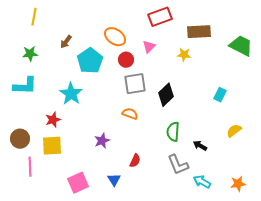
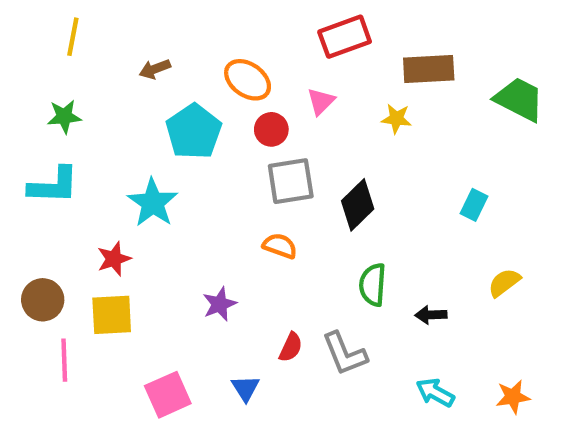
brown arrow: (66, 42) -> (155, 69), moved, turned 32
black arrow: (200, 146) -> (431, 315), turned -32
gray L-shape: (178, 165) -> (345, 354), moved

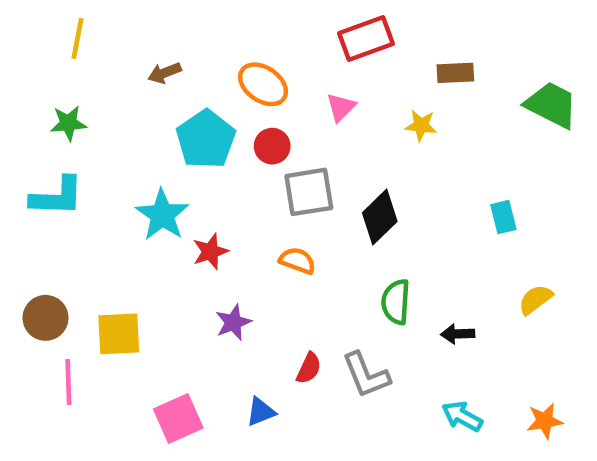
brown rectangle: (429, 69) -> (455, 73), size x0.7
red circle: (271, 129) -> (272, 146), moved
cyan rectangle: (474, 205) -> (503, 217), turned -40
red star: (114, 259) -> (210, 251), moved
blue triangle: (245, 388) -> (261, 412), turned 40

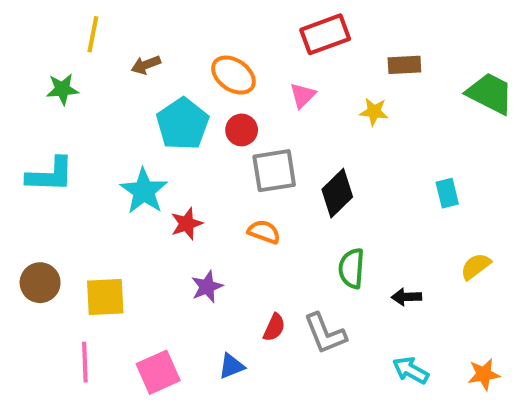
yellow line: (78, 39) -> (93, 34), moved
green star: (68, 123) -> (62, 89), moved
pink line: (68, 382) -> (85, 362), moved

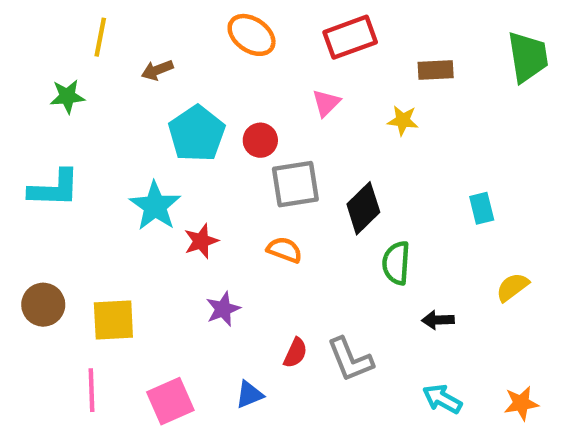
orange ellipse: (233, 75) -> (252, 35), moved
green trapezoid: (490, 93) -> (528, 57), moved, turned 54
green semicircle: (352, 268) -> (396, 263), moved

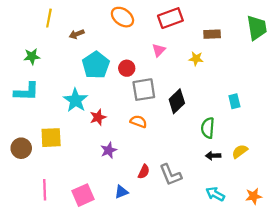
green star: (67, 96) -> (32, 56), moved
green semicircle: (396, 263) -> (208, 128), moved
yellow semicircle: (512, 287) -> (240, 151), moved
yellow square: (113, 320) -> (51, 138), moved

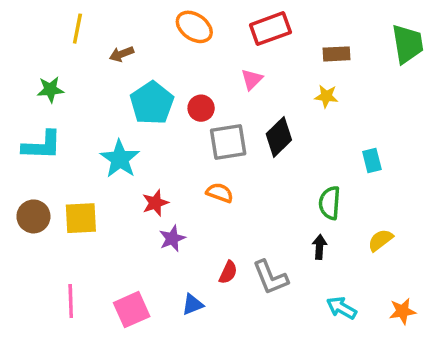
yellow star: (196, 59) -> (326, 96), moved
black diamond: (177, 101) -> (279, 137), moved
red star: (98, 117) -> (155, 203), moved
brown circle: (21, 148) -> (33, 216), moved
black arrow: (213, 156) -> (320, 247), moved, turned 96

